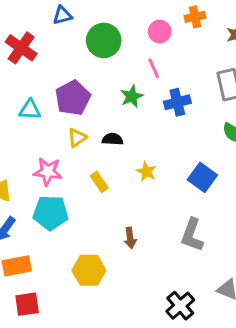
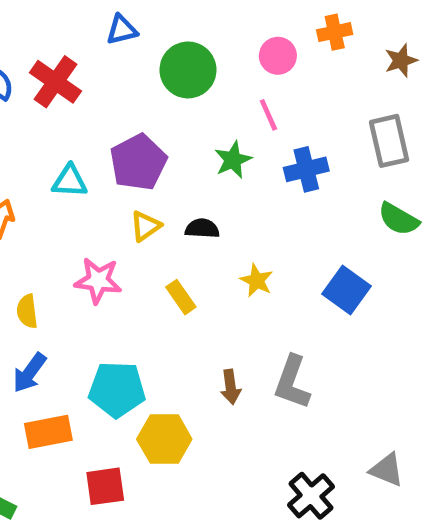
cyan pentagon: (51, 213) -> (117, 389), moved
gray L-shape: (192, 235) -> (292, 382), moved
red square: (27, 304) -> (105, 486), moved

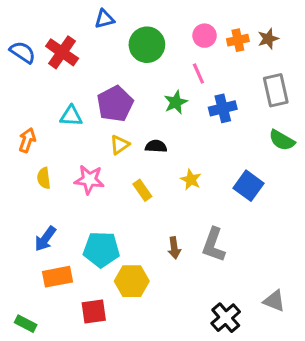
orange cross: (335, 32) -> (238, 40), moved
brown star: (401, 60) -> (268, 39), moved
yellow semicircle: (27, 311) -> (44, 178), moved

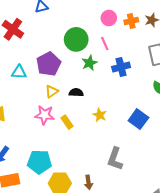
green circle: (147, 45) -> (76, 39), moved
pink star: (89, 180) -> (45, 115), moved
brown arrow: (174, 248) -> (88, 182), moved

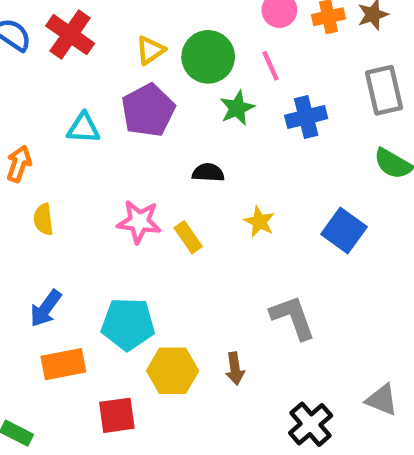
yellow triangle: (52, 91) -> (150, 50), moved
gray L-shape: (115, 159) -> (293, 317), turned 140

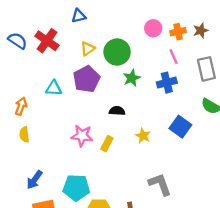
pink line: (271, 66) -> (174, 57), moved
yellow semicircle: (43, 219) -> (24, 135), moved
blue square: (344, 231) -> (180, 127), moved
yellow rectangle: (188, 237) -> (107, 144), turned 63

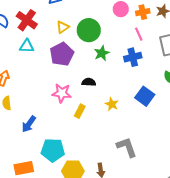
cyan triangle: (54, 88) -> (27, 46), moved
pink star: (82, 136) -> (62, 93), moved
blue arrow: (35, 180) -> (29, 124), moved

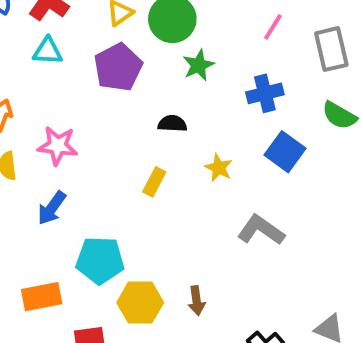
pink line: (139, 34) -> (273, 27), turned 56
blue cross: (133, 57) -> (265, 93), moved
pink star: (62, 93) -> (58, 146), moved
gray L-shape: (127, 147) -> (261, 230), moved, turned -35

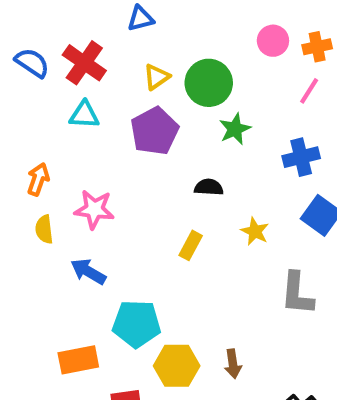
blue arrow: (52, 208) -> (88, 272), turned 84
gray L-shape: (261, 230) -> (297, 294), turned -120

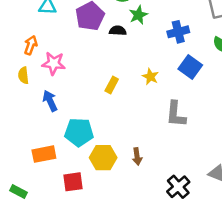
orange arrow: (38, 179) -> (31, 45), moved
black semicircle: (209, 187) -> (118, 31), moved
blue arrow: (88, 272) -> (50, 101), turned 35

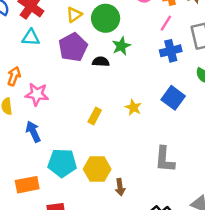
blue cross: (178, 32) -> (171, 51), moved
gray L-shape: (176, 114) -> (165, 159), moved
yellow hexagon: (103, 158) -> (97, 169), moved

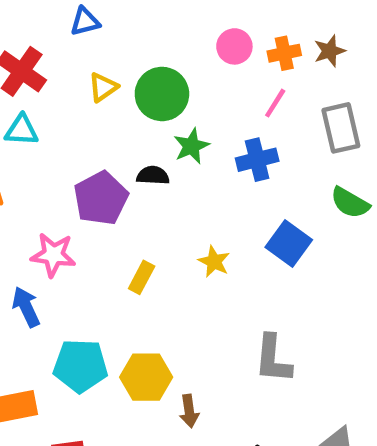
purple pentagon: (73, 47) -> (101, 198), moved
blue cross: (171, 51) -> (257, 160), moved
pink star: (37, 94) -> (53, 255), moved

